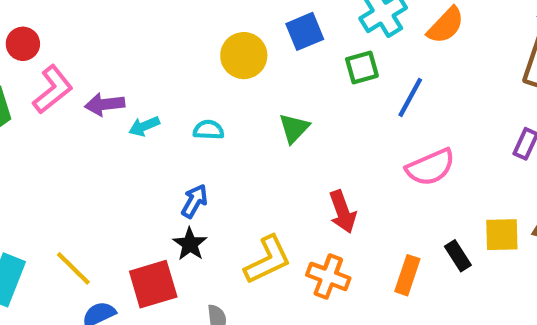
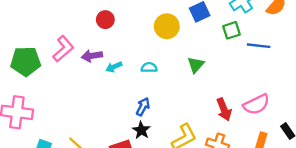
red circle: (23, 44) -> (105, 20), moved
blue line: (410, 97) -> (259, 46), turned 70
pink semicircle: (430, 167) -> (256, 104), moved

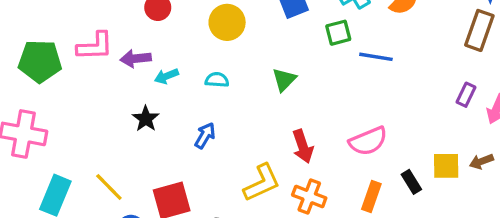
yellow circle: (167, 26) -> (227, 22), moved
pink L-shape: (63, 49) -> (95, 46), turned 36
red arrow: (224, 109) -> (303, 146), moved
black star: (141, 130) -> (146, 119), moved

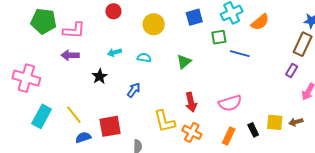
purple arrow: (136, 59) -> (70, 55), moved
green pentagon: (40, 61) -> (44, 21), moved
purple rectangle: (466, 95) -> (292, 70), moved
yellow L-shape: (262, 183) -> (165, 121), turned 95

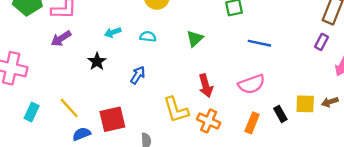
blue line: (240, 54) -> (259, 43), moved
purple arrow: (70, 55) -> (61, 39), turned -30
cyan rectangle: (42, 116) -> (32, 112), size x0.7

